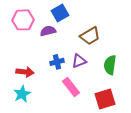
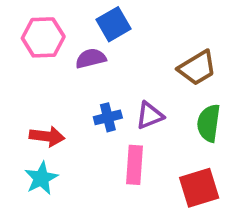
brown trapezoid: (90, 36) -> (197, 68), moved
pink rectangle: (71, 87) -> (134, 165), turned 42

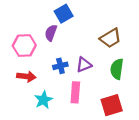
pink hexagon: (43, 37) -> (24, 46), moved
purple semicircle: (91, 58) -> (51, 33), turned -56
cyan star: (41, 178) -> (43, 100), moved

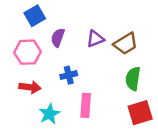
blue square: (64, 14) -> (35, 16), moved
purple triangle: (84, 65) -> (95, 39), moved
red square: (112, 105) -> (140, 113), moved

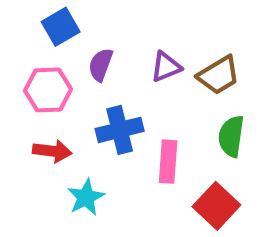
blue cross: (69, 75) -> (120, 130), size x1.5
pink rectangle: (86, 105) -> (168, 162), moved
red square: (140, 113) -> (216, 206), moved, turned -30

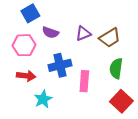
purple semicircle: (101, 65) -> (50, 32), turned -91
red square: (216, 206) -> (121, 101), moved

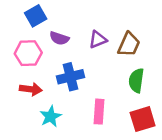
brown trapezoid: (110, 38) -> (129, 44), turned -35
pink rectangle: (84, 81) -> (99, 112), moved
red square: (121, 101) -> (143, 119), turned 30

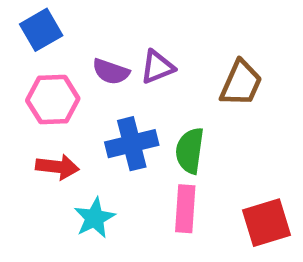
blue square: (36, 16) -> (41, 30), moved
purple triangle: (98, 39) -> (157, 67), moved
green semicircle: (136, 80) -> (190, 151), moved

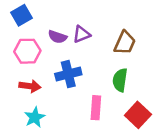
green semicircle: (190, 151) -> (120, 80), moved
cyan star: (95, 218) -> (35, 117), moved
red square: (267, 223) -> (138, 115), turned -30

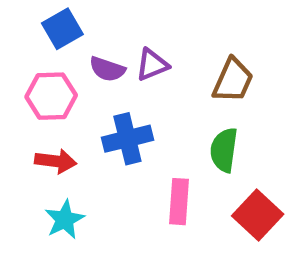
blue square: (21, 15) -> (62, 29), moved

